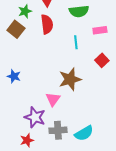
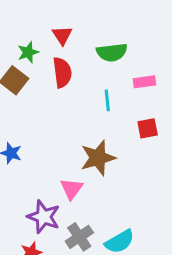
red square: (102, 60) -> (148, 128), turned 32
gray cross: (58, 130) -> (79, 237), turned -30

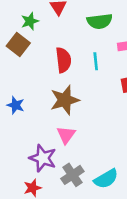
red semicircle: (62, 73) -> (63, 60), moved
brown star: (98, 158) -> (65, 100), moved

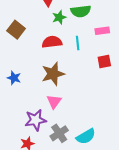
green star: (30, 21) -> (59, 17), moved
red semicircle: (63, 60) -> (52, 42), turned -90
purple star: (43, 158) -> (36, 120), turned -30

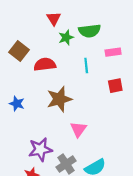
red semicircle: (52, 42) -> (45, 64), moved
pink triangle: (54, 102) -> (78, 129), moved

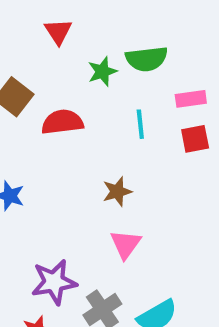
red triangle: (54, 19) -> (58, 32), moved
red square: (115, 86) -> (195, 139), moved
brown star: (59, 99) -> (117, 192), moved, size x0.6

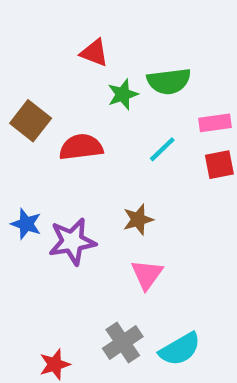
red triangle: (58, 32) -> (94, 53), moved, turned -36
cyan line: (140, 124) -> (162, 149), turned 52
purple star: (54, 282) -> (72, 241), moved

